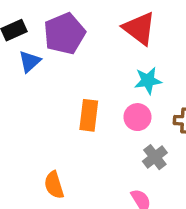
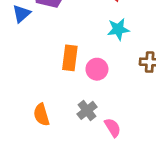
pink circle: (137, 117) -> (97, 69), moved
gray cross: (155, 157) -> (87, 110), moved

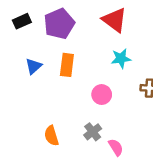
blue triangle: (21, 14) -> (33, 66), moved
orange rectangle: (70, 58) -> (67, 65), moved

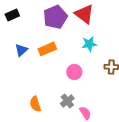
purple pentagon: (59, 24) -> (55, 17), moved
orange rectangle: (67, 65) -> (47, 49), turned 60

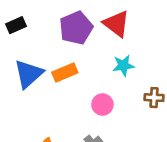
blue triangle: (21, 50) -> (29, 74), size x1.6

